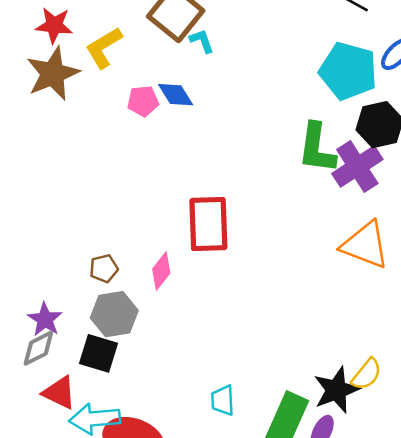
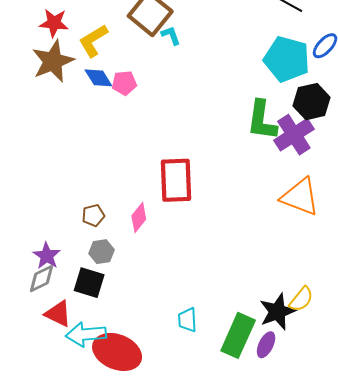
blue diamond: (176, 95) -> (98, 78), moved
gray hexagon: (114, 314) -> (102, 252), size x0.7

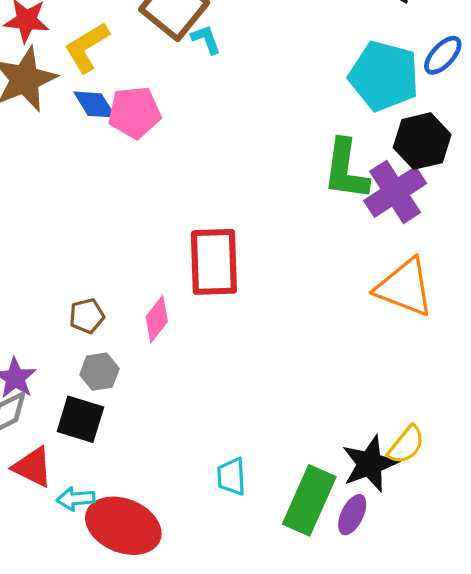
pink pentagon: (124, 83) -> (134, 112), size x1.4
cyan arrow: (86, 334) -> (76, 499), size x0.6

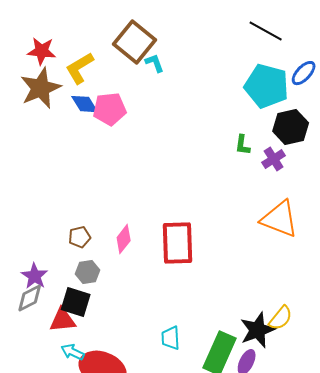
green L-shape: (346, 170) -> (243, 145), size x0.5
purple cross: (395, 192) -> (274, 159), size x0.6
red rectangle: (214, 262) -> (178, 243), moved
red triangle: (33, 467) -> (63, 320), moved, turned -32
cyan arrow: (76, 499) -> (73, 352), turned 30

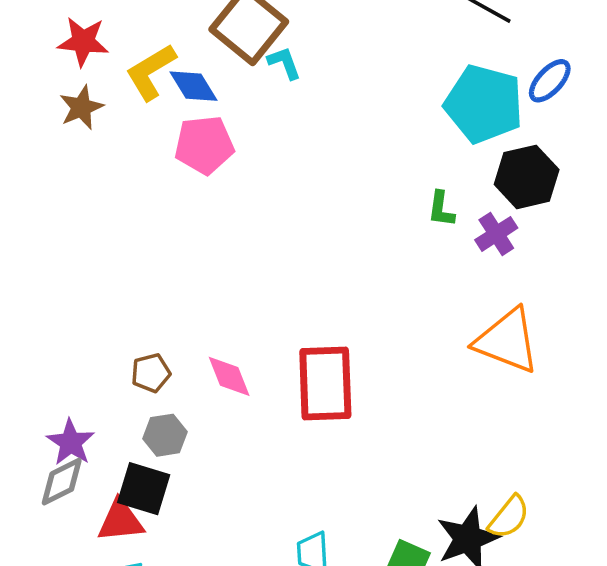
brown star: (41, 88) -> (81, 108), size x0.6
blue diamond: (85, 104) -> (194, 86), moved
pink diamond: (124, 239) -> (229, 376), turned -60

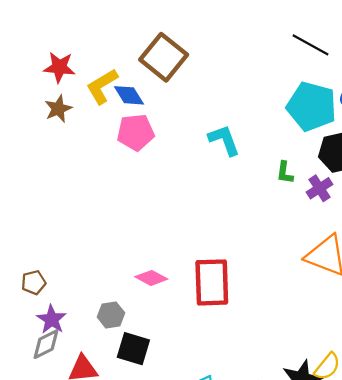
cyan L-shape: (284, 63) -> (224, 140), moved, size x1.5
brown pentagon: (151, 373) -> (34, 282), moved
pink diamond: (229, 376) -> (151, 278), turned -40
black square: (144, 489) -> (133, 349), moved

